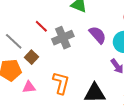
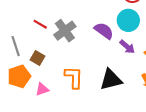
purple semicircle: (98, 35) -> (104, 31), moved
gray line: (14, 41) -> (16, 46), turned 42

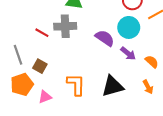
gray cross: (65, 31) -> (65, 26), moved, turned 35

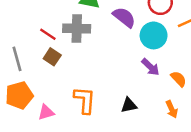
purple semicircle: (105, 38) -> (124, 17), moved
brown square: (40, 66) -> (52, 57), moved
black triangle: (113, 86) -> (129, 105), size x0.6

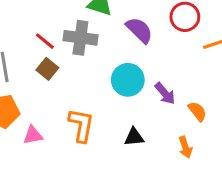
cyan circle: (154, 35) -> (128, 80), moved

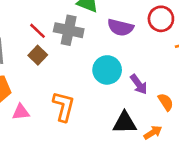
purple semicircle: (139, 30) -> (120, 27), turned 145
black triangle: (134, 137) -> (125, 123), moved, size x1.4
orange arrow: (185, 147) -> (153, 132), turned -108

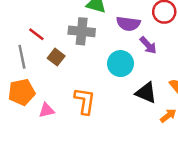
red line: (37, 31) -> (36, 34), moved
purple arrow: (139, 84) -> (148, 45), moved
black triangle: (125, 123) -> (146, 93), moved, turned 30

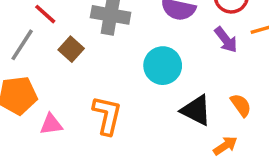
purple arrow: (148, 45) -> (226, 40), moved
gray line: (22, 57) -> (22, 45), turned 40

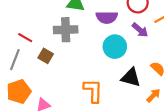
cyan circle: (163, 66) -> (115, 47), moved
orange L-shape: (107, 115) -> (93, 91), moved

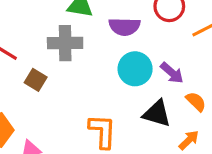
purple arrow: (140, 30) -> (172, 73), moved

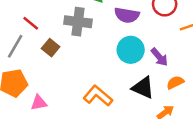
orange semicircle: (196, 102) -> (175, 82), turned -78
orange L-shape: (102, 131) -> (98, 96), turned -60

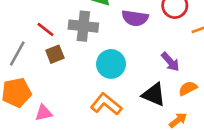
red line: (31, 23) -> (45, 29), moved
brown square: (51, 48) -> (55, 54), turned 30
cyan circle: (131, 50) -> (111, 64), moved

